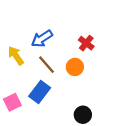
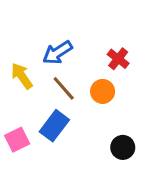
black circle: (83, 115) -> (123, 147), moved

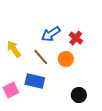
blue arrow: (57, 53) -> (51, 34), moved
blue rectangle: (54, 126) -> (35, 81), turned 66

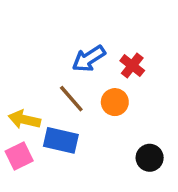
yellow arrow: (14, 49) -> (24, 119), moved, turned -42
black circle: (79, 95) -> (150, 158), moved

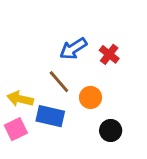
orange circle: (115, 102) -> (91, 97), moved
black circle: (150, 158) -> (111, 130), moved

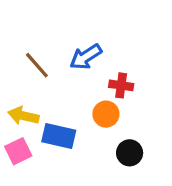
red cross: (109, 54) -> (121, 85), moved, turned -30
brown line: (59, 82) -> (37, 65), moved

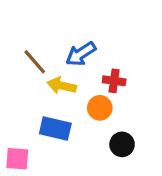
yellow arrow: (23, 116) -> (62, 86), moved
pink square: (18, 151) -> (17, 159), moved, turned 30

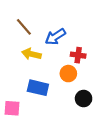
brown line: (35, 62) -> (24, 27), moved
yellow arrow: (62, 86) -> (31, 54), moved

